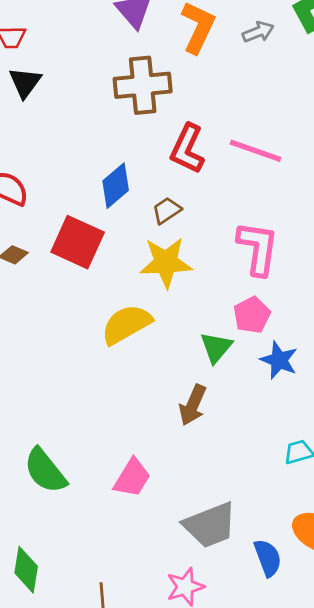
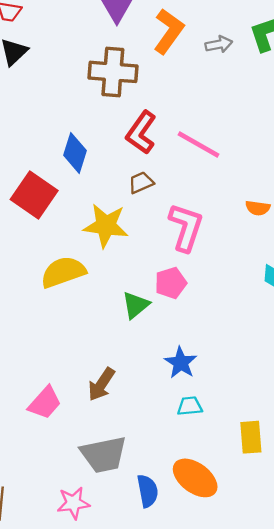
blue diamond: (116, 186) -> (75, 153), turned -42
brown trapezoid: (167, 210) -> (141, 183), moved
blue star: (279, 360) -> (181, 363), moved
brown arrow: (193, 405) -> (101, 384), moved

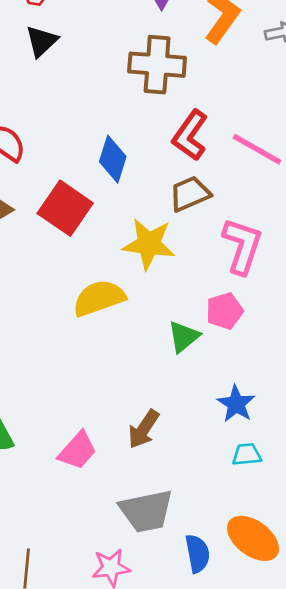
brown trapezoid: (141, 183) -> (190, 194), size x1.4

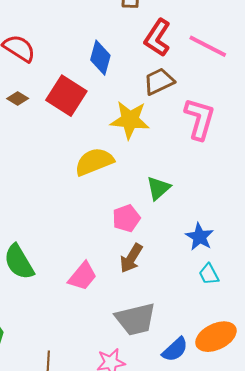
pink pentagon: (225, 311) -> (126, 218), moved
cyan trapezoid: (247, 454) -> (209, 274), turned -110
orange ellipse: (253, 538) -> (216, 337), turned -60
blue semicircle: (198, 554) -> (175, 350), turned 60

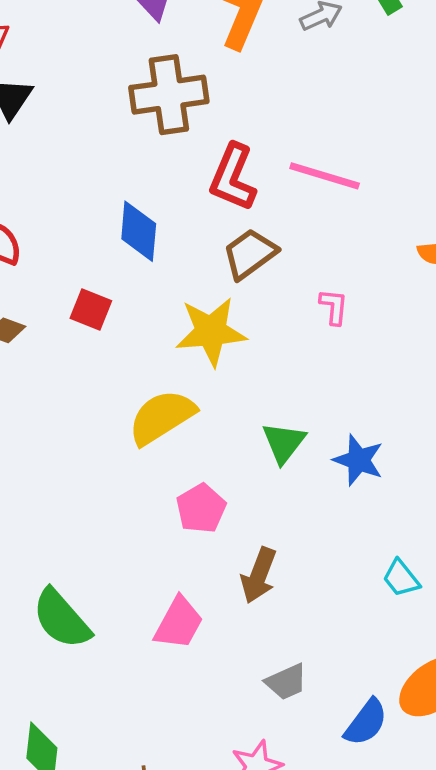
red square: (66, 96) -> (91, 309), size x0.6
pink L-shape: (200, 119) -> (334, 307), size x0.5
pink pentagon: (126, 218) -> (201, 508), moved
blue star: (200, 237) -> (358, 460), moved
gray trapezoid: (136, 319) -> (286, 682), size x0.6

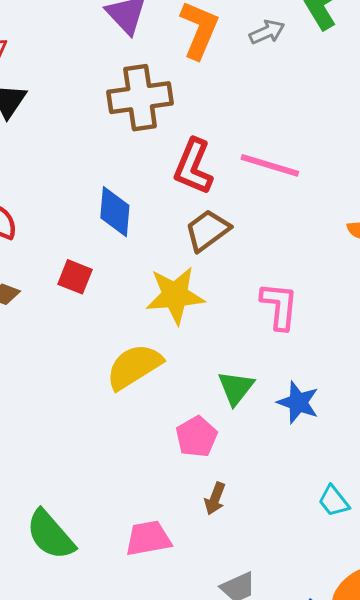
pink L-shape: (334, 307) -> (279, 306), moved, size x1.6
pink pentagon: (201, 508) -> (196, 437), moved
brown arrow: (259, 575) -> (215, 499), size x0.7
pink trapezoid: (179, 623) -> (148, 538), turned -129

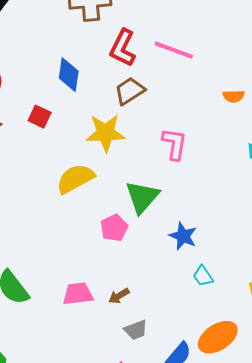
green triangle: (236, 388) -> (142, 197), size x1.4
blue star: (298, 402) -> (183, 236), moved
brown arrow: (215, 499) -> (119, 296), moved, turned 35

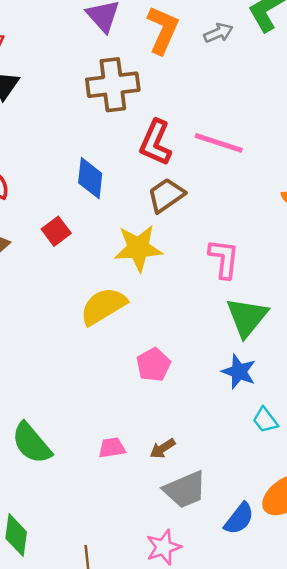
red square: (40, 117) -> (56, 231), turned 30
green triangle: (142, 197) -> (247, 317), moved
pink trapezoid: (78, 294) -> (112, 448), size x0.7
gray trapezoid: (136, 330) -> (185, 490), size x1.5

